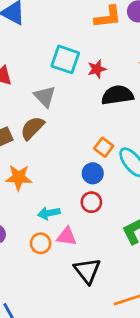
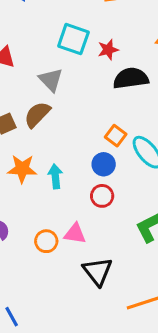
cyan arrow: (49, 213) -> (55, 176), moved, turned 95

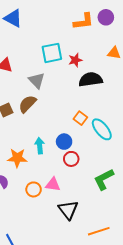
cyan square: (73, 39) -> (52, 53), turned -30
blue circle: (104, 164) -> (64, 142), moved
orange star: (22, 169) -> (17, 158), moved

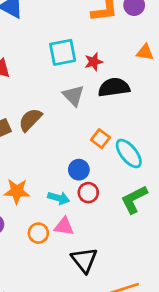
gray triangle: (37, 80) -> (73, 95), moved
cyan arrow: (40, 146) -> (59, 198), moved, turned 112
green L-shape: (104, 179) -> (134, 199), moved

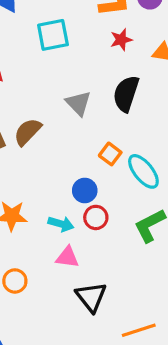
cyan square: (63, 52) -> (53, 35), moved
red star: (94, 62) -> (121, 40), moved
black semicircle: (114, 87) -> (126, 94), turned -64
orange circle: (38, 233) -> (15, 281), moved

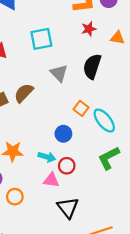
cyan square: (53, 35) -> (41, 39), moved
red circle: (96, 217) -> (67, 166), moved

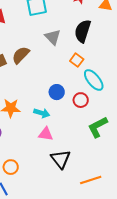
orange square: (81, 108) -> (77, 60), moved
green L-shape: (109, 158) -> (98, 127), moved
red circle: (67, 166) -> (81, 100), moved
orange circle: (15, 197) -> (11, 167), moved

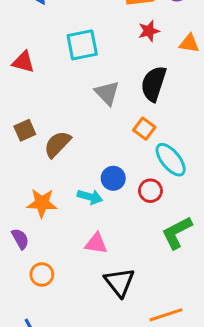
brown semicircle: (21, 55) -> (57, 144), moved
cyan arrow: (42, 113) -> (90, 197), moved
orange circle: (11, 167) -> (42, 274), moved

